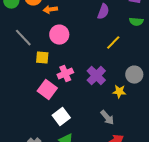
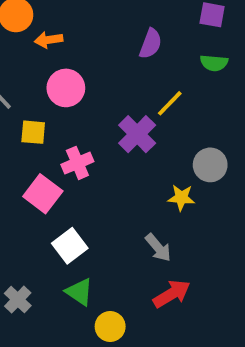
purple cross: (96, 76) -> (137, 134), moved

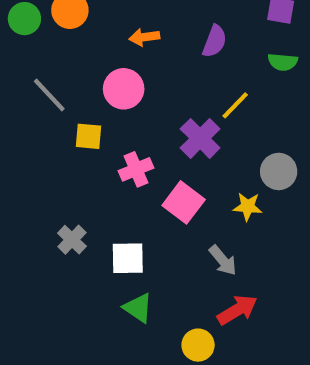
orange arrow: (49, 40) -> (144, 37), moved
pink square: (43, 194) -> (184, 202), moved
white square: (70, 246) -> (128, 258), turned 36
gray cross: (18, 300) -> (72, 240), moved
yellow circle: (110, 326) -> (198, 345), moved

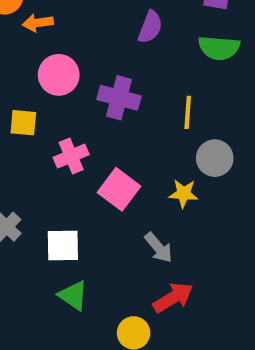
orange arrow: (144, 37) -> (38, 23), moved
green semicircle: (283, 62) -> (219, 48), size x1.4
yellow line: (235, 105) -> (188, 112), moved, turned -40
purple cross: (200, 138) -> (119, 98), moved, turned -30

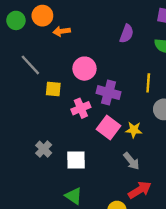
pink circle: (59, 75) -> (84, 69), moved
purple cross: (119, 98) -> (109, 93), moved
yellow star: (184, 193) -> (134, 130), moved
green triangle: (73, 295) -> (74, 196), moved

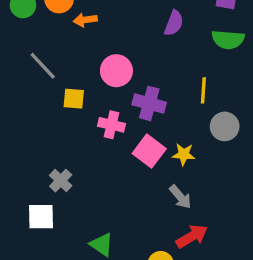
pink cross: (81, 108) -> (111, 125), turned 36
white square: (76, 160) -> (41, 217), moved

